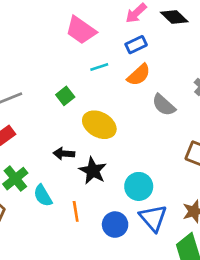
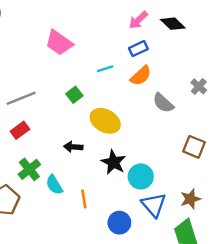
pink trapezoid: (81, 30) -> (59, 43), moved
black star: (93, 171) -> (113, 162), moved
blue circle: (115, 225) -> (119, 223), moved

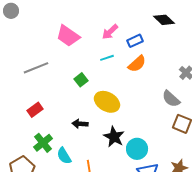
pink arrow: (138, 20) -> (110, 32), moved
gray line: (21, 98) -> (36, 68), moved
gray semicircle: (163, 103) -> (171, 99), moved

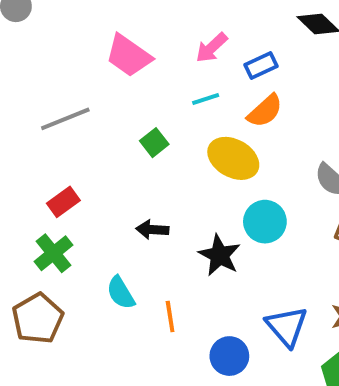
yellow ellipse: (107, 102) -> (233, 158), moved
green cross: (43, 143) -> (53, 253), moved
cyan circle: (137, 149) -> (265, 222), moved

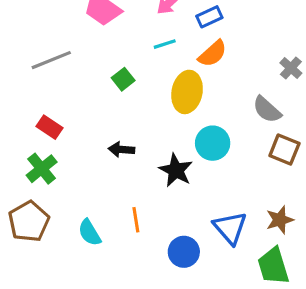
yellow ellipse: (233, 158) -> (187, 92), turned 72
red rectangle: (63, 202) -> (50, 127), turned 70
cyan semicircle: (121, 293) -> (90, 233), moved

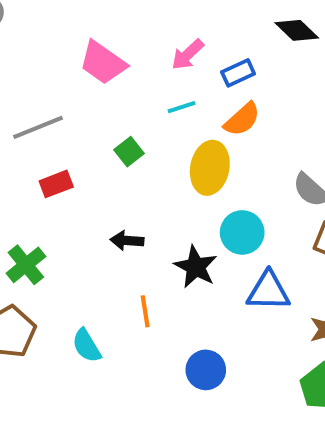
red rectangle: (50, 127) -> (56, 184), moved, turned -55
orange line: (136, 220) -> (145, 311), moved
blue triangle: (230, 228) -> (268, 291), moved, turned -48

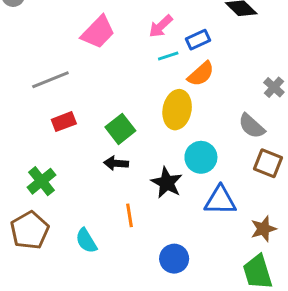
pink trapezoid: (103, 63) -> (98, 32), turned -81
cyan line: (182, 107) -> (168, 56), moved
green square: (129, 152) -> (120, 129), moved, size x1.4

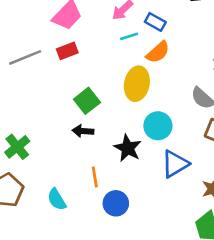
blue rectangle: (198, 40) -> (155, 22), turned 54
red rectangle: (64, 122) -> (67, 51), moved
blue triangle: (220, 201) -> (175, 164), turned -32
blue circle: (174, 259) -> (116, 203), moved

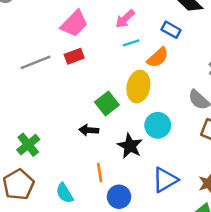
blue rectangle: (155, 22) -> (171, 30), moved
green square: (87, 101) -> (107, 103), moved
blue triangle: (175, 164) -> (165, 180), moved

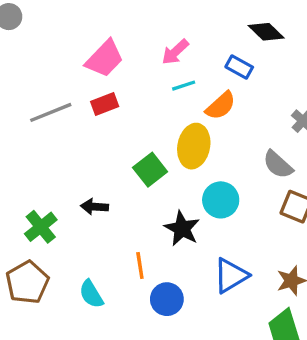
black arrow: (89, 130) -> (95, 207), moved

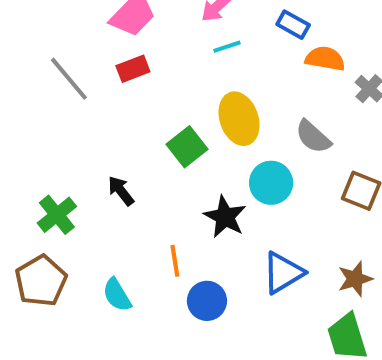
orange semicircle: (221, 106) -> (325, 59), moved, turned -128
gray line: (51, 112) -> (69, 79), turned 72
yellow ellipse: (194, 146) -> (239, 119), turned -30
gray semicircle: (278, 165) -> (313, 137), moved
black arrow: (95, 207) -> (121, 191), turned 48

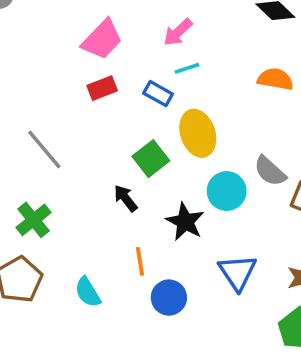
blue rectangle: (293, 25) -> (158, 94), moved
gray line: (69, 79) -> (44, 150), moved
gray semicircle: (313, 137) -> (270, 171), moved
black arrow: (121, 191) -> (126, 198), moved
blue triangle: (283, 273) -> (237, 272), turned -33

